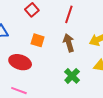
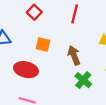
brown arrow: (69, 43) -> (74, 55), moved

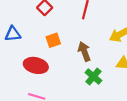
orange square: (43, 44) -> (53, 40), turned -32

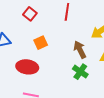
brown arrow: (84, 52) -> (80, 50), moved

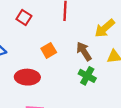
orange square: (41, 43) -> (49, 50), moved

